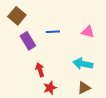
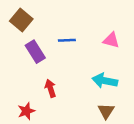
red star: (50, 88) -> (26, 111), moved
brown triangle: (84, 88) -> (106, 111), turned -32

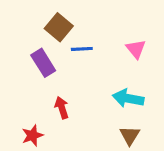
brown square: (21, 20) -> (59, 27), moved
pink triangle: (111, 40) -> (136, 49), turned 36

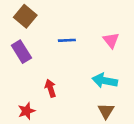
brown square: (59, 27) -> (25, 16), moved
purple rectangle: (43, 63) -> (21, 52), moved

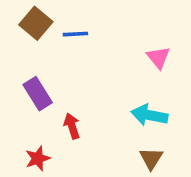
blue line: (67, 40) -> (75, 34), moved
purple rectangle: (21, 52) -> (38, 94), moved

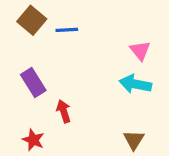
cyan arrow: (149, 115) -> (135, 84), moved
red star: (38, 158) -> (33, 140), turned -30

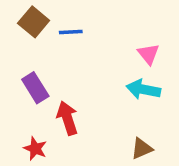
red arrow: (64, 111) -> (67, 118), size x1.4
brown triangle: (134, 140) -> (142, 149), turned 35

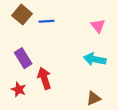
pink triangle: (148, 54) -> (98, 26), moved
red star: (35, 149) -> (19, 89), moved

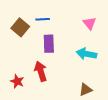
brown square: (22, 15) -> (20, 27), moved
purple rectangle: (23, 58) -> (49, 44), moved, turned 30

